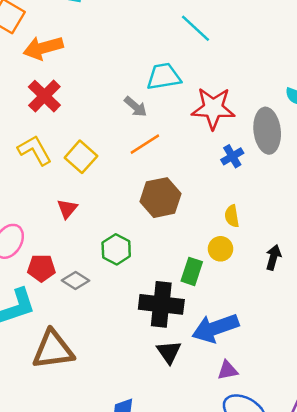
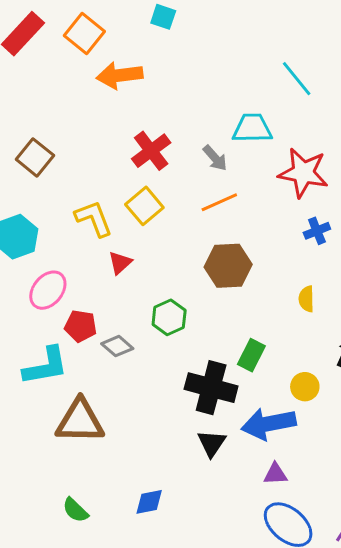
red cross: (44, 96) -> (151, 151), moved
yellow L-shape: (35, 150) -> (94, 219), moved
yellow circle: (220, 249) -> (305, 387), moved

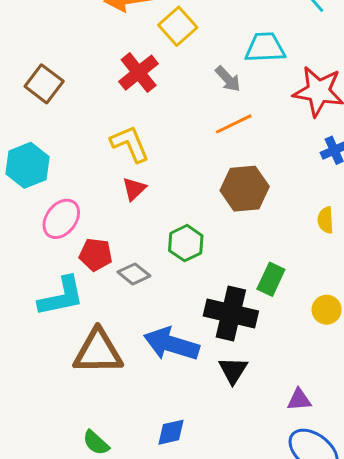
red cross: (151, 151) -> (139, 73), moved
yellow square: (144, 206) -> (178, 26), moved
yellow L-shape: (94, 219) -> (130, 144), moved
blue arrow: (269, 424) -> (171, 344), moved, turned 30

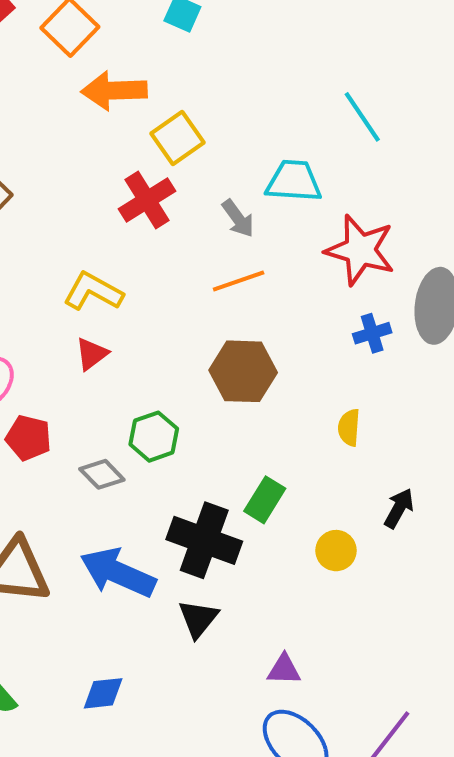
red cross: (139, 73) -> (147, 200), moved
yellow L-shape: (130, 144) -> (93, 292), turned -45
gray diamond: (134, 274) -> (102, 474), moved

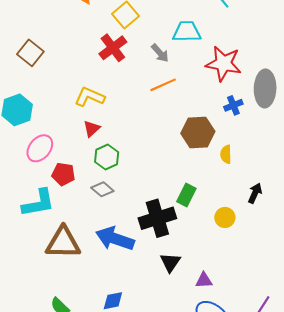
brown hexagon: (243, 371) -> (198, 132), moved
green hexagon: (154, 437) -> (107, 157), moved
black cross: (204, 540) -> (157, 218), turned -32
black triangle: (198, 619) -> (170, 262), moved

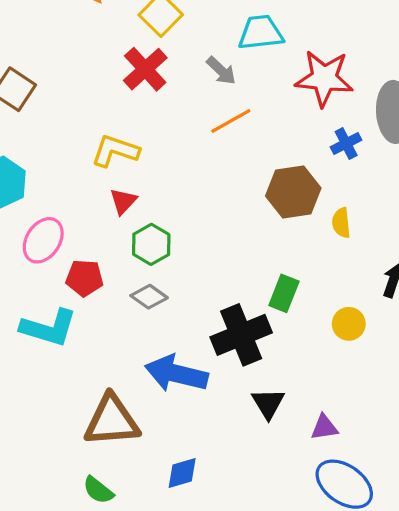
cyan L-shape: (38, 203) -> (49, 328), turned 32
brown triangle: (63, 243) -> (112, 421), moved

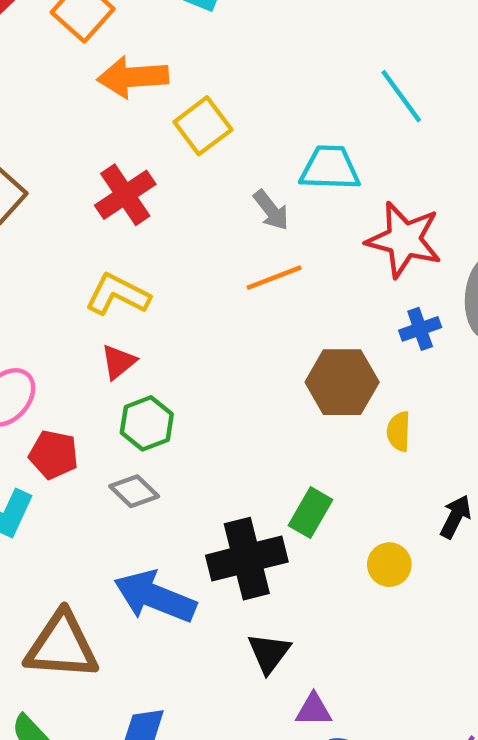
red cross: (145, 69) -> (125, 195), moved
purple triangle: (324, 427) -> (314, 710), moved

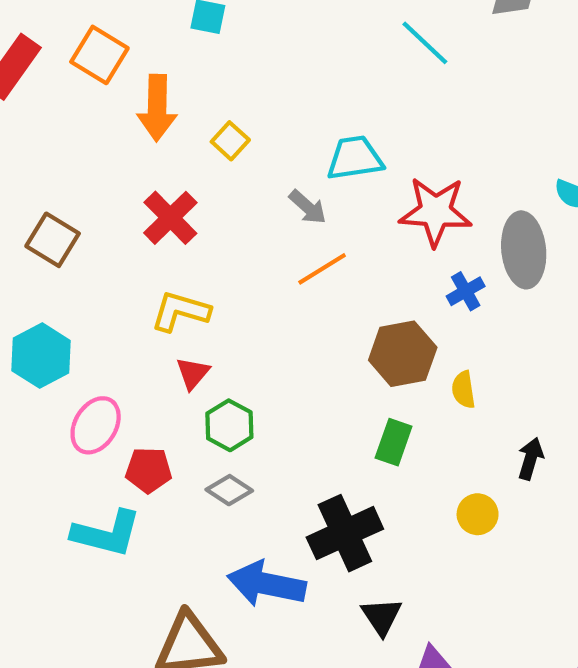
orange arrow: (133, 77) -> (157, 108), turned -74
cyan line: (401, 96) -> (425, 43), moved
yellow square: (203, 126) -> (230, 141), size x0.7
green rectangle: (311, 513) -> (394, 442), moved

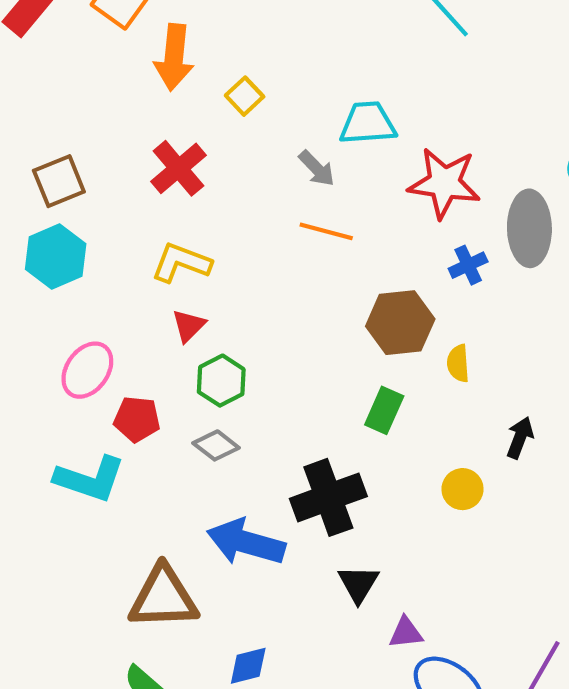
brown square: (53, 240) -> (59, 181), turned 32
orange line: (322, 269) -> (326, 231), turned 42
cyan hexagon: (41, 356) -> (56, 256), moved

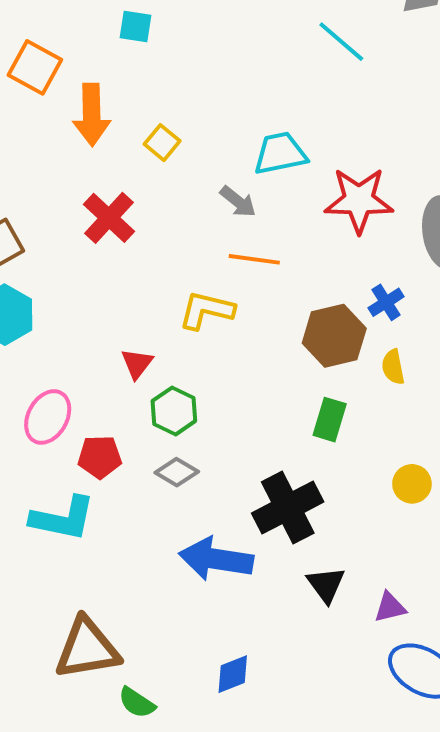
yellow L-shape: (181, 263) -> (206, 310), moved
blue cross: (468, 265) -> (386, 302), moved
brown triangle: (163, 597) -> (87, 649), moved
purple triangle: (406, 633) -> (390, 607), moved

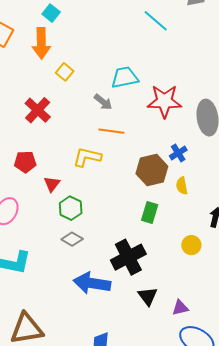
cyan square: (135, 27) -> (51, 13), turned 30
orange arrow: (92, 115) -> (41, 43), moved
red pentagon: (100, 457) -> (25, 162), moved

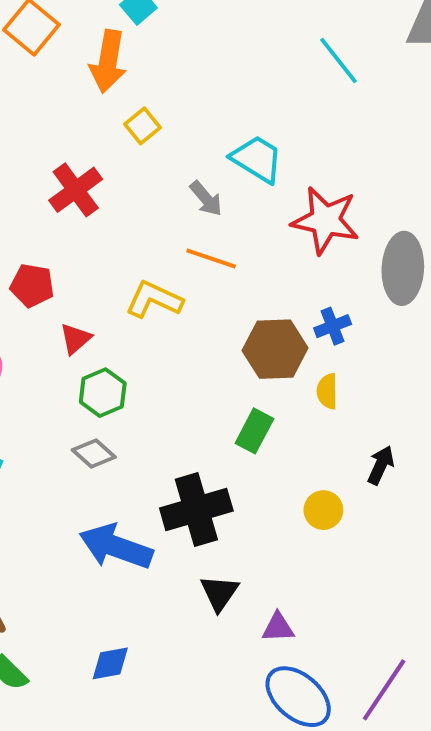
cyan trapezoid: (125, 77) -> (257, 159), turned 32

